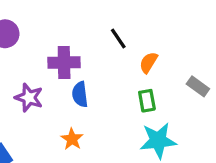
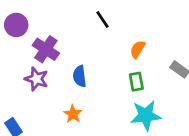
black line: (118, 39) -> (103, 20), moved
purple cross: (64, 62) -> (46, 49), moved, turned 35

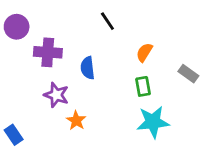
purple cross: (46, 49) -> (48, 52), turned -30
blue semicircle: (80, 76) -> (88, 68), moved
purple star: (36, 79) -> (56, 95), moved

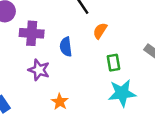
orange semicircle: (144, 52) -> (100, 31), moved
orange star: (76, 121) -> (60, 102), moved

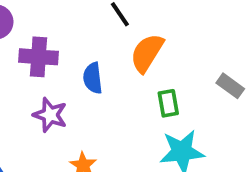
orange semicircle: (100, 31) -> (147, 53), size x1.5

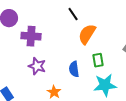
blue semicircle: (93, 78) -> (74, 69), moved

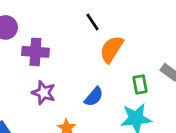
green rectangle: (98, 60) -> (140, 84), moved
blue semicircle: (74, 69) -> (94, 97), turned -133

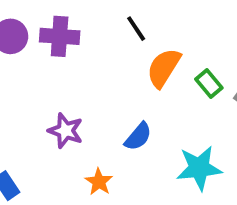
purple cross: (35, 52) -> (60, 36), moved
green rectangle: (140, 84) -> (209, 84), moved, turned -30

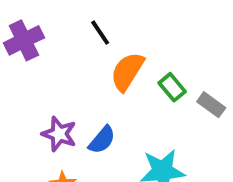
purple cross: (60, 36) -> (24, 40), turned -30
purple star: (65, 131) -> (59, 134), moved

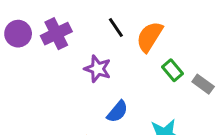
orange semicircle: (127, 72) -> (150, 37), moved
purple star: (59, 134) -> (98, 69), moved

